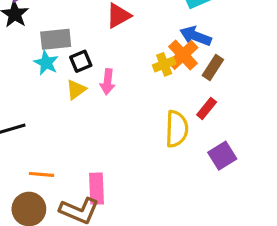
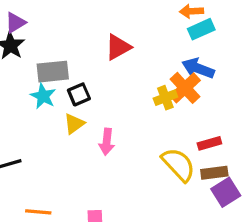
brown rectangle: (213, 68) -> (214, 173), moved, turned 50
pink arrow: (108, 82) -> (107, 142), moved
red rectangle: (207, 108) -> (209, 143), turned 35
yellow semicircle: (177, 129) -> (178, 165), turned -45

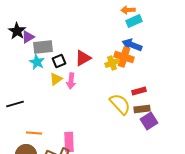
purple triangle: (15, 23) -> (28, 37), moved
red triangle: (118, 47) -> (83, 58), moved
orange cross: (185, 88) -> (124, 57), turned -30
pink arrow: (107, 142) -> (71, 81), moved

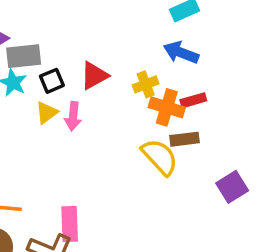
orange cross: (124, 57) -> (167, 107), moved
red rectangle: (139, 91) -> (193, 100), moved
brown rectangle: (142, 109) -> (184, 139), moved
purple square: (149, 121) -> (232, 187), moved

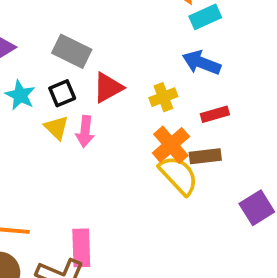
gray rectangle: (24, 56) -> (72, 51), moved, turned 32
orange cross: (167, 107) -> (171, 145), moved, turned 32
yellow triangle: (47, 113) -> (56, 128), turned -40

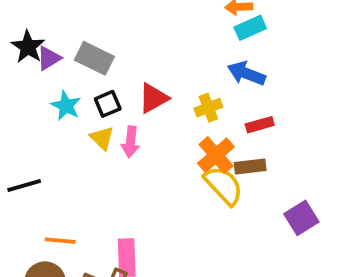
gray rectangle: (72, 51) -> (94, 58), moved

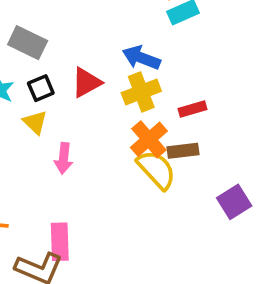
blue arrow: (246, 73) -> (141, 58), moved
yellow cross: (208, 108) -> (141, 92), size x1.4
pink arrow: (130, 142) -> (64, 158), moved

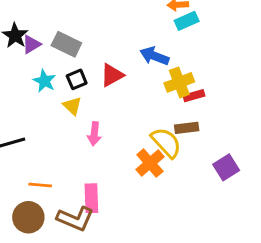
yellow cross: (141, 92) -> (179, 82), moved
orange cross: (149, 139) -> (150, 163), moved

